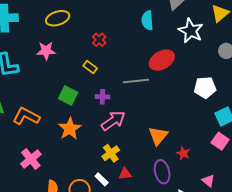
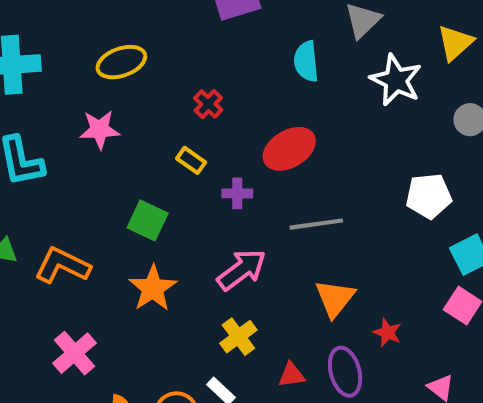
red ellipse: (162, 60) -> (289, 149), moved
gray line: (136, 81) -> (316, 224), moved
purple cross: (102, 97) -> (237, 193), moved
red triangle: (125, 174) -> (292, 375), moved

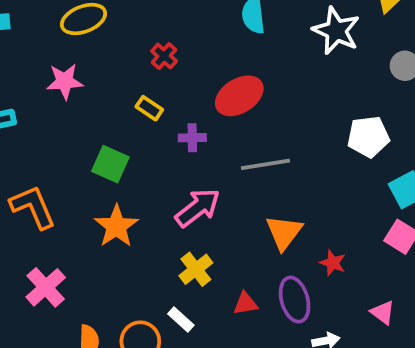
orange L-shape: (62, 266) -> (33, 207), turned 42

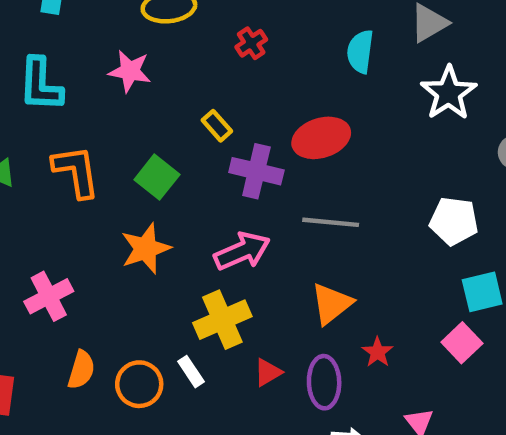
red cross: (164, 56) -> (251, 43), moved
purple cross: (192, 138) -> (256, 171), size x1.6
orange L-shape: (33, 207) -> (76, 171), moved
yellow cross: (196, 269) -> (222, 320), size x1.4
red triangle: (245, 304) -> (268, 372), turned -36

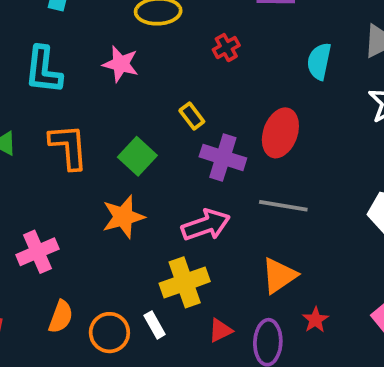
red ellipse: (321, 138) -> (280, 133), turned -57

